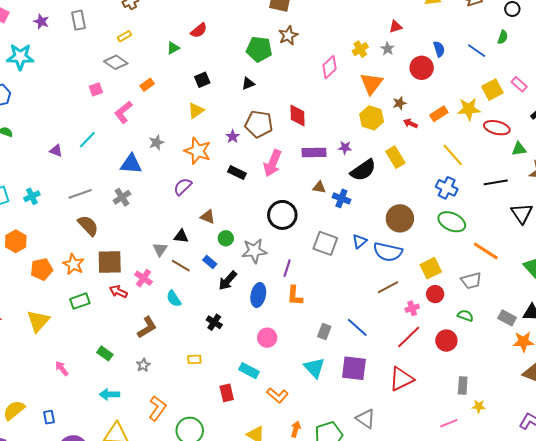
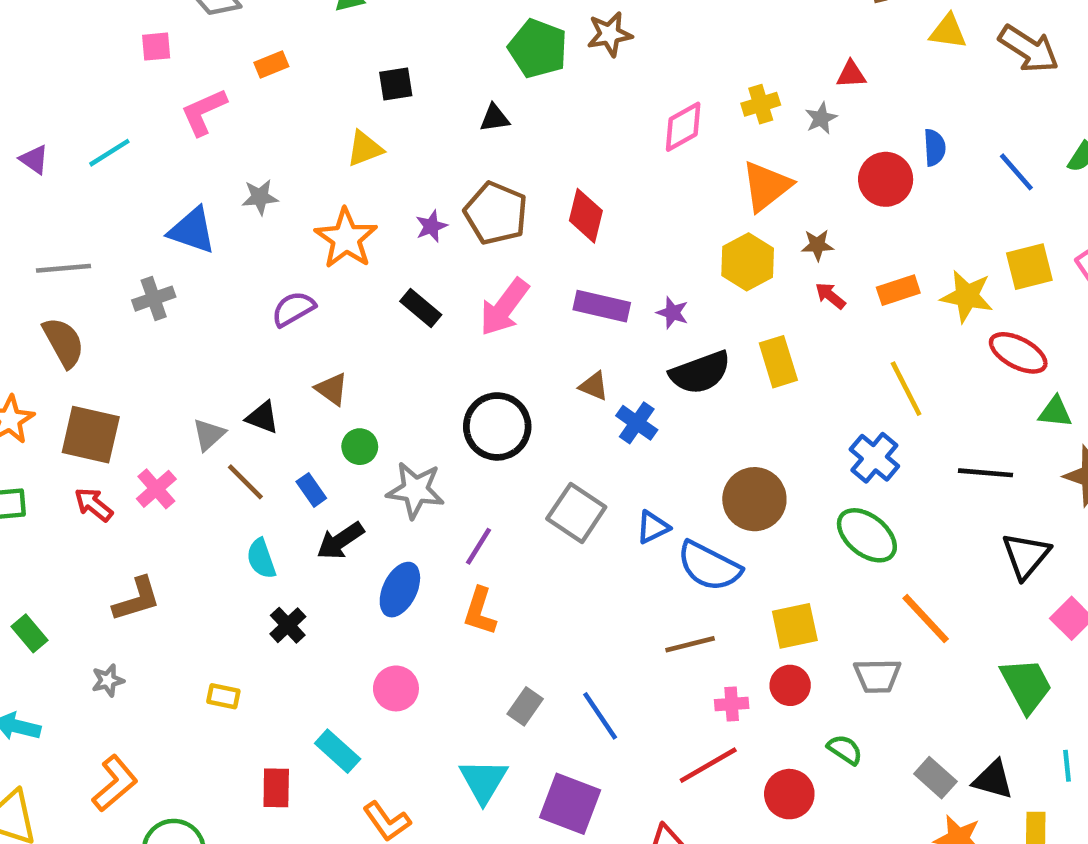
cyan semicircle: (174, 299) -> (261, 559), moved

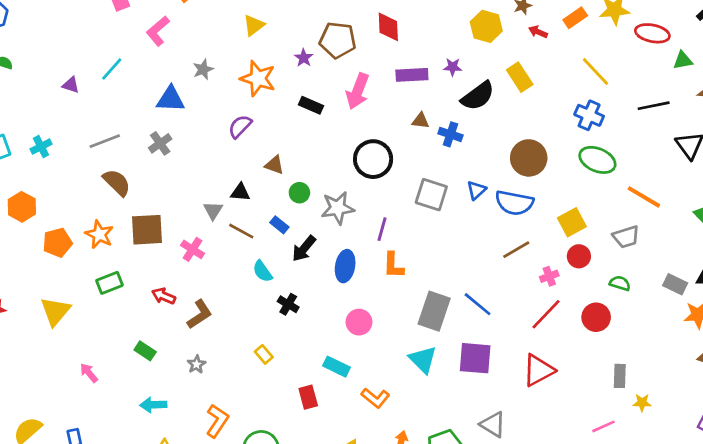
red arrow: (94, 505) -> (164, 296), moved
yellow rectangle: (223, 696) -> (264, 354), turned 54
gray rectangle: (525, 706) -> (434, 311), size x1.8

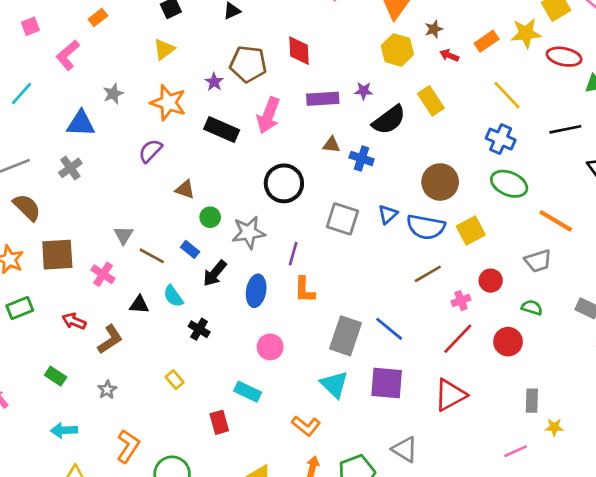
black rectangle: (311, 105) -> (222, 129), size x1.4
black triangle: (240, 192) -> (139, 305), moved
yellow square: (572, 222) -> (471, 231), moved
orange L-shape: (375, 398) -> (306, 426), moved

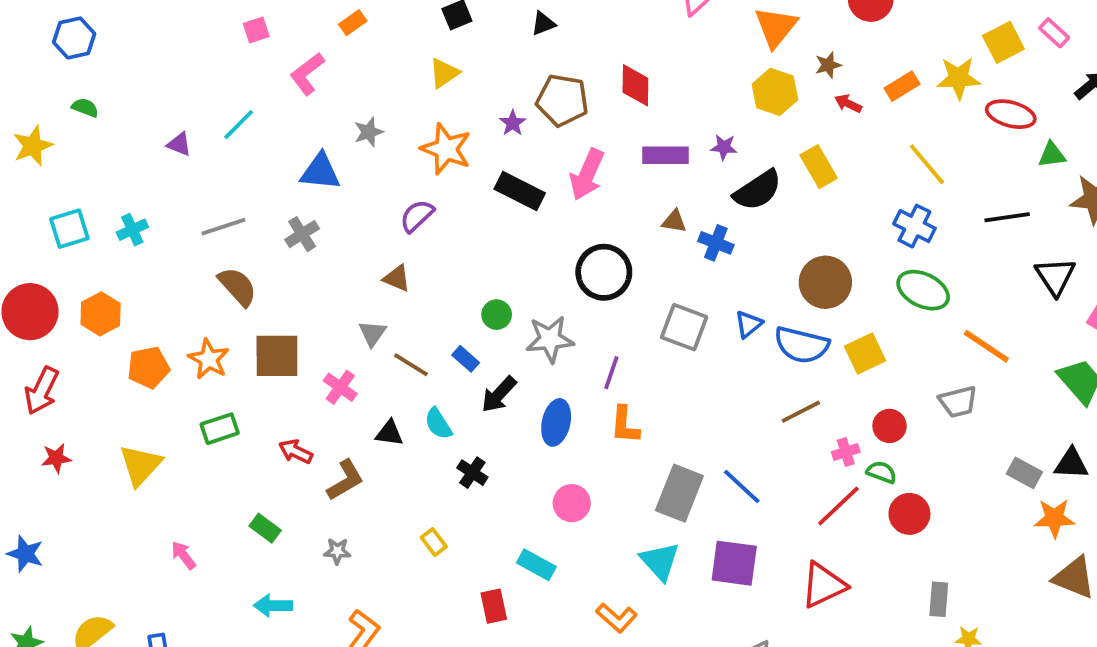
brown triangle: (185, 189) -> (397, 278), moved
green semicircle: (532, 308) -> (882, 472), moved
gray star: (107, 390) -> (337, 551), turned 30

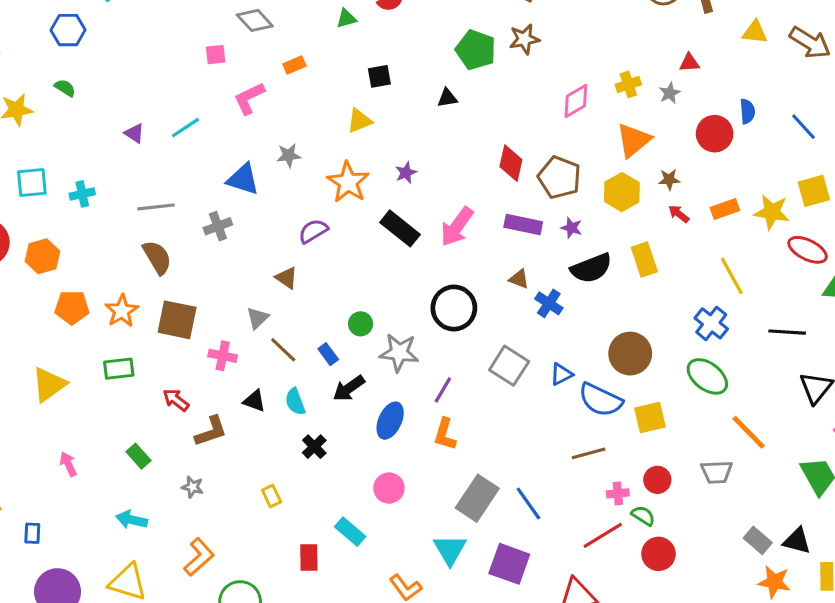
brown pentagon: (562, 100) -> (559, 177), moved
pink cross: (340, 387) -> (223, 356), turned -36

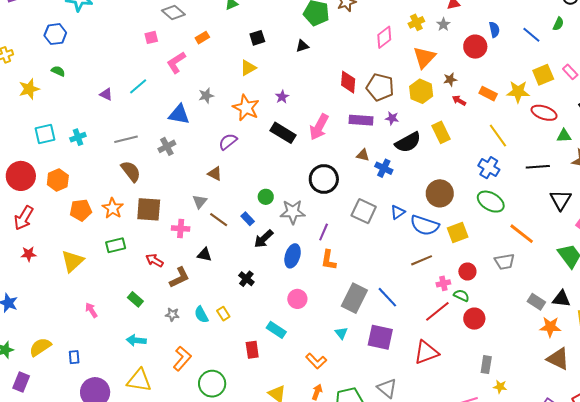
orange rectangle: (725, 209) -> (488, 94), turned 54
cyan semicircle: (295, 402) -> (201, 315), moved
cyan triangle: (450, 550) -> (341, 333), size x0.6

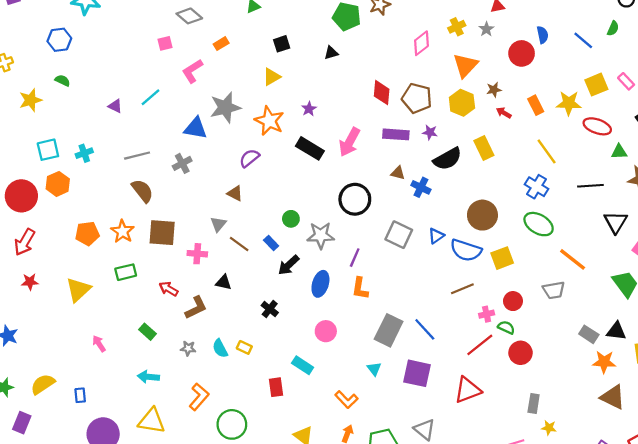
orange rectangle: (488, 94) -> (536, 105), turned 36
gray star: (206, 96) -> (225, 107), size x1.8
orange hexagon: (58, 180) -> (58, 184), moved
yellow rectangle: (223, 314) -> (244, 347), turned -32

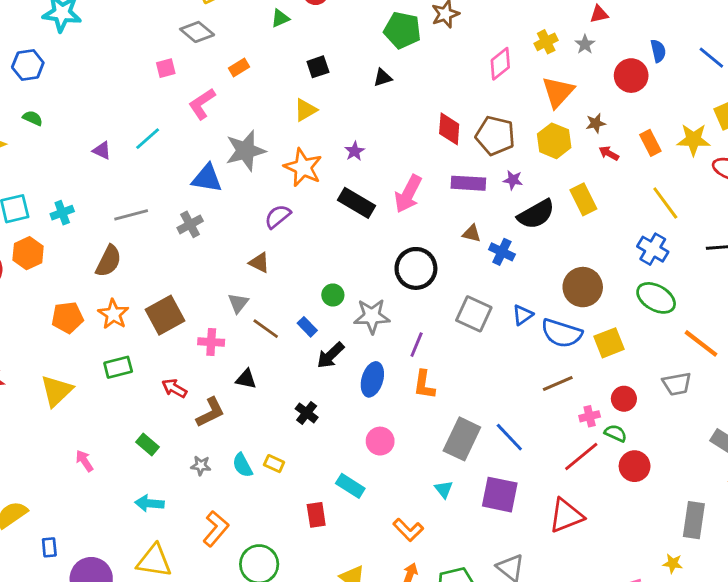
brown semicircle: (142, 191) -> (109, 261), moved, turned 65
brown square: (162, 233) -> (165, 315), turned -32
blue rectangle: (80, 395) -> (49, 547), moved
gray rectangle: (534, 403) -> (694, 520), moved, size x1.4

